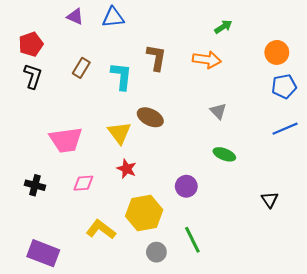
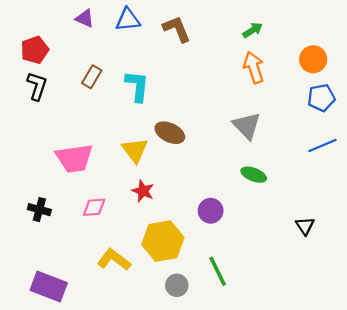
brown L-shape: (156, 58) -> (177, 29), moved, turned -32
orange arrow: (207, 60) -> (254, 67), moved, turned -116
gray triangle: (218, 111) -> (247, 126), size x1.5

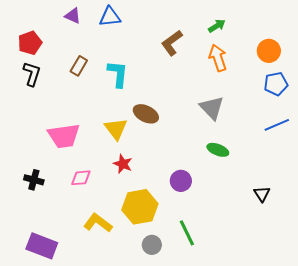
brown L-shape: (177, 29) -> (172, 43), moved, turned -104

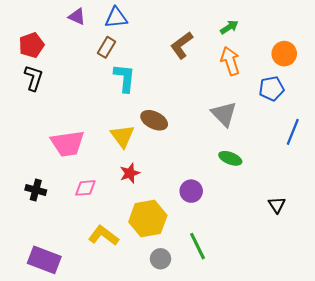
brown rectangle: (79, 66) -> (107, 47), moved
blue pentagon: (276, 84) -> (272, 89), moved
blue line: (277, 125) -> (293, 132), turned -45
red star: (123, 164) -> (130, 173), turned 30

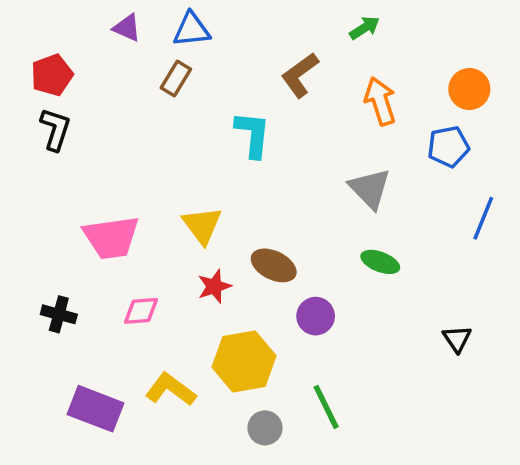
green arrow: (229, 27) -> (365, 28), moved
cyan L-shape: (125, 78) -> (253, 134), moved
brown ellipse: (154, 120) -> (274, 265), moved
purple rectangle: (44, 260) -> (96, 409), moved

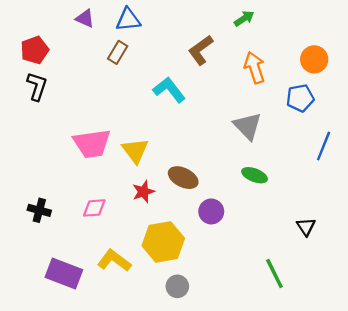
cyan L-shape: (253, 134) -> (169, 90), turned -44
pink trapezoid: (111, 237) -> (92, 144), moved
green line: (326, 407) -> (274, 273), moved

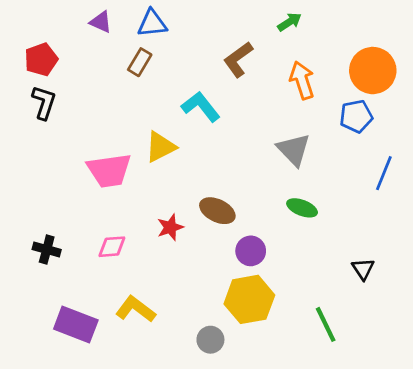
orange circle: (314, 59) -> (373, 71), size x1.4
yellow triangle: (135, 151) -> (160, 147), moved, turned 40
yellow hexagon: (163, 242) -> (249, 299), moved

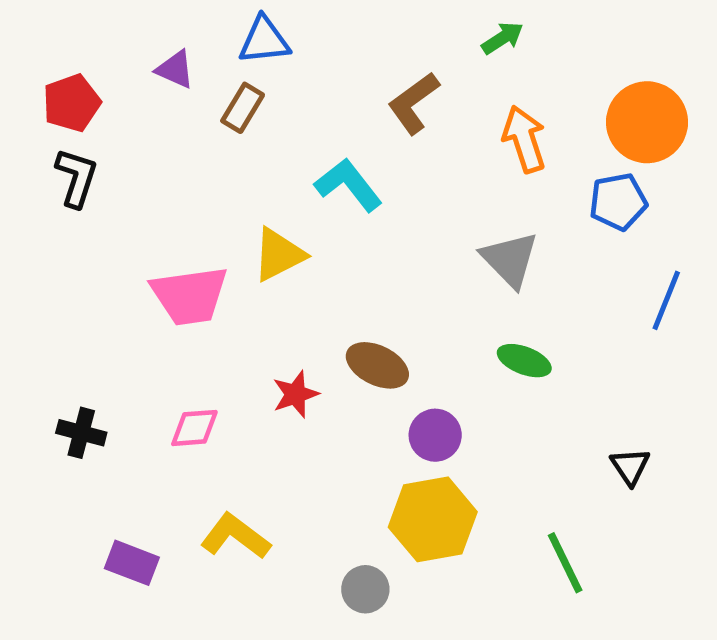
purple triangle: (101, 22) -> (175, 69), moved
purple rectangle: (76, 324) -> (132, 563), size x0.7

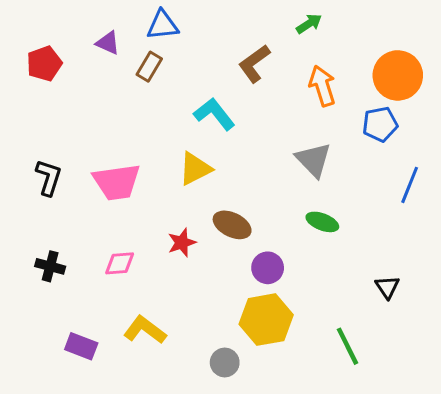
black L-shape: (76, 178) -> (49, 178), moved
yellow triangle: (279, 255) -> (195, 169), moved

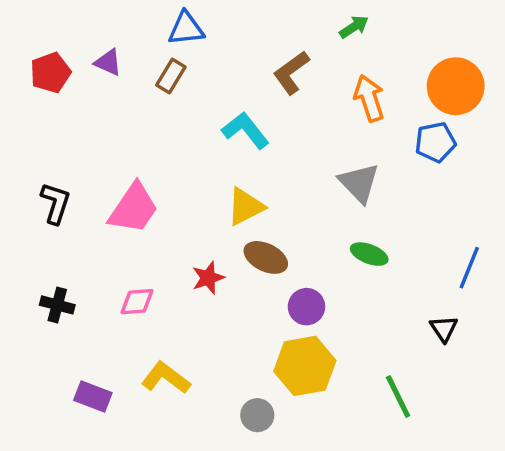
purple triangle: (108, 43) -> (108, 62), moved
yellow triangle: (195, 169) -> (245, 207), moved
pink trapezoid: (117, 182) -> (134, 208), turned -48
blue line: (410, 185) -> (469, 268), moved

